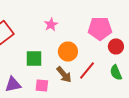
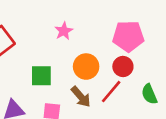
red circle: (116, 46) -> (123, 67), moved

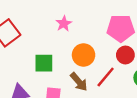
red circle: (123, 67) -> (125, 55), moved

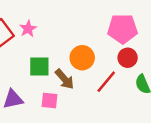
pink star: (64, 24) -> (28, 29), moved
brown arrow: (79, 82) -> (65, 79), moved

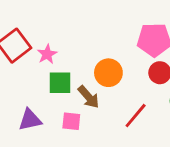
pink star: (28, 29) -> (47, 54), moved
red line: (106, 82) -> (136, 116), moved

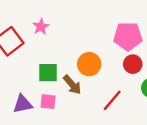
pink star: (47, 54) -> (41, 27), moved
pink square: (71, 121) -> (48, 102), moved

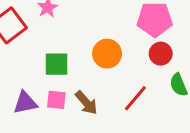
brown arrow: (72, 85) -> (86, 103), moved

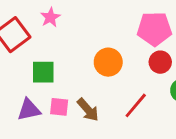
green square: (56, 64) -> (43, 72), moved

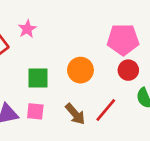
green square: (43, 72) -> (38, 78), moved
brown arrow: (88, 110) -> (75, 114), moved

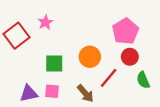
pink pentagon: (123, 40) -> (125, 31), turned -30
red line: (106, 110) -> (109, 78), moved

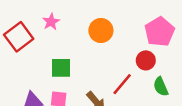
pink pentagon: (125, 31) -> (159, 32), moved
orange circle: (90, 57) -> (101, 31), moved

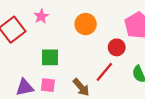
red circle: (146, 60) -> (117, 47), moved

